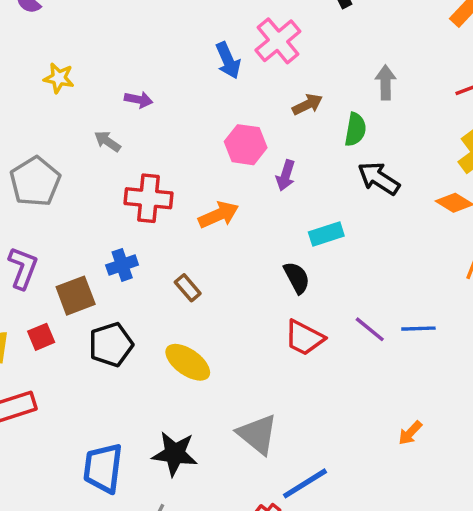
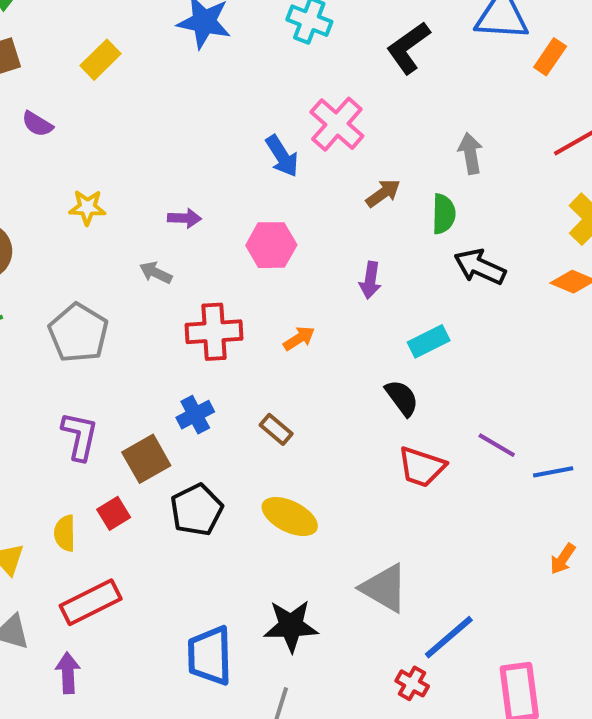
pink hexagon: (246, 145) -> (271, 245), moved
orange arrow: (219, 215) -> (299, 338), size x0.7
blue line: (418, 329) -> (553, 472), moved

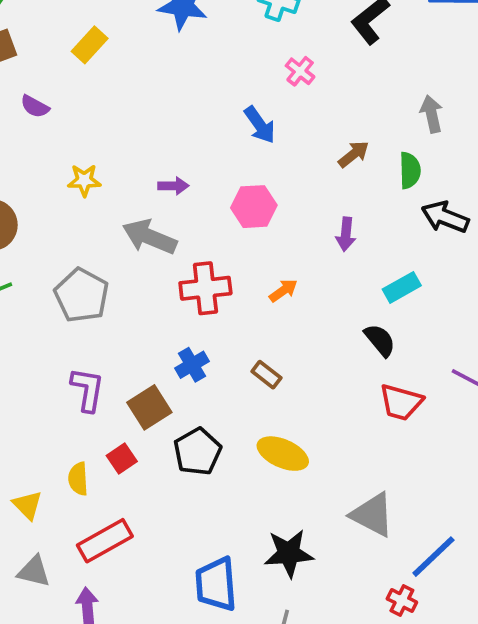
pink cross: (337, 124) -> (300, 71), moved, size x0.6
gray arrow: (156, 273) -> (150, 237), size x1.8

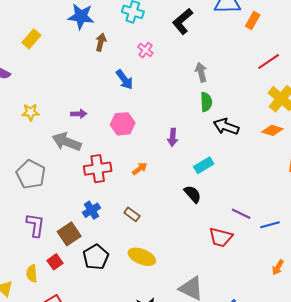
gray arrow: (432, 114) -> (201, 72), moved
brown arrow: (354, 154) -> (101, 42), moved, turned -36
red trapezoid: (401, 402) -> (221, 237), moved

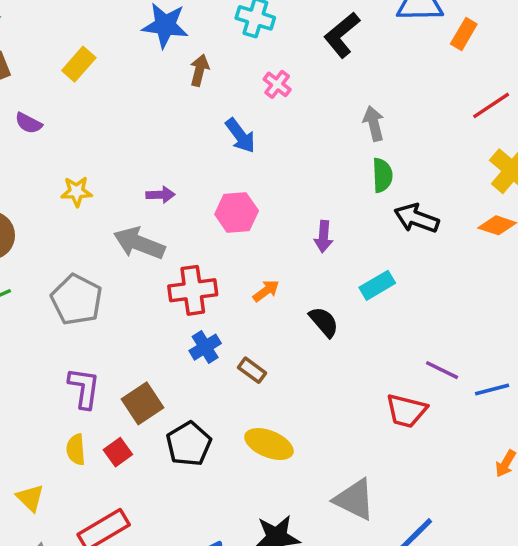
black semicircle: (193, 194) -> (324, 322), moved
blue cross: (92, 210) -> (205, 347), moved
yellow semicircle: (32, 274) -> (76, 450), moved

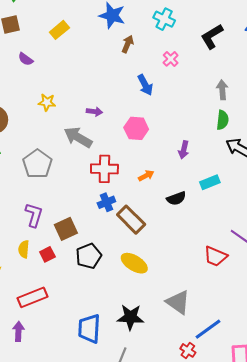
black semicircle: (324, 322) -> (176, 198), turned 102
brown rectangle: (252, 370) -> (131, 220), size x1.8

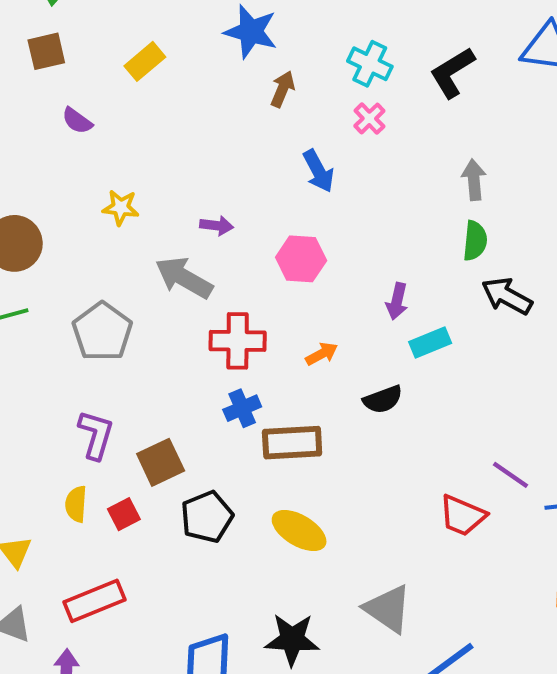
cyan cross: (164, 19) -> (370, 64), moved
cyan rectangle: (210, 182) -> (430, 343), moved
brown rectangle: (131, 220) -> (292, 443), turned -48

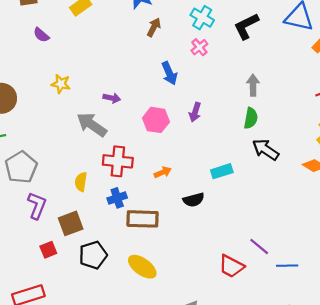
purple arrow: (397, 301) -> (195, 112), moved
gray pentagon: (102, 332) -> (21, 167), moved
yellow semicircle: (76, 504) -> (81, 182), moved

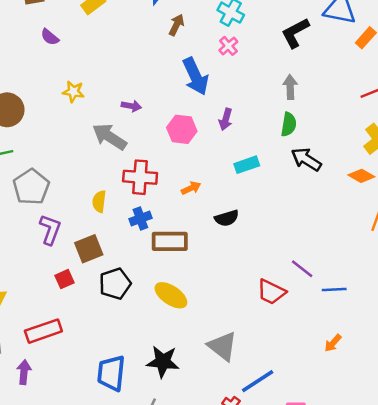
black L-shape: (246, 26) -> (295, 33), moved
blue arrow: (169, 73) -> (195, 76), size x1.4
cyan rectangle: (222, 171) -> (247, 165), moved

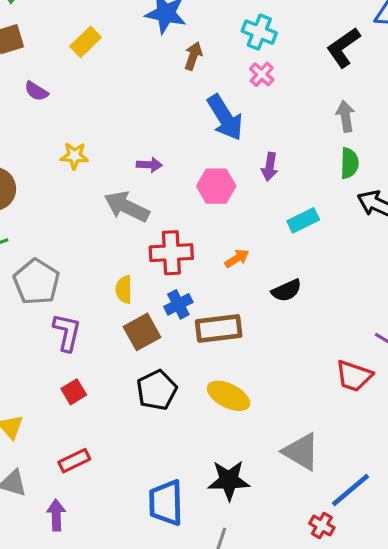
brown square: (89, 249) -> (142, 332), moved
red square: (64, 279) -> (74, 392), moved
red rectangle: (43, 331) -> (74, 461), size x0.7

